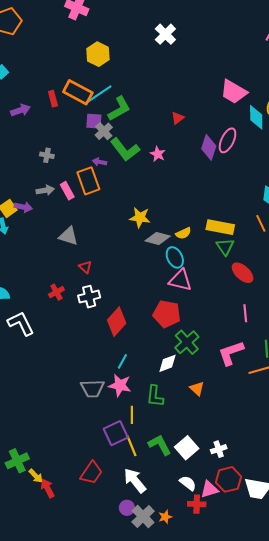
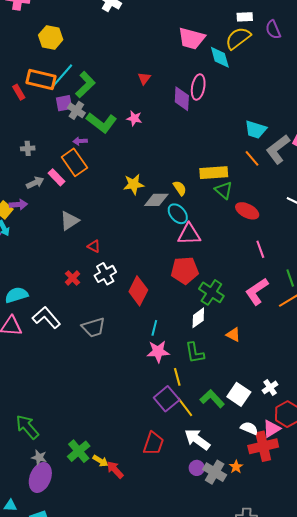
yellow semicircle: (183, 233) -> (180, 188), turned -84
gray triangle: (68, 236) -> (70, 221), turned -35
gray trapezoid: (92, 388) -> (93, 327), moved
red cross: (197, 504) -> (263, 446), size x1.6

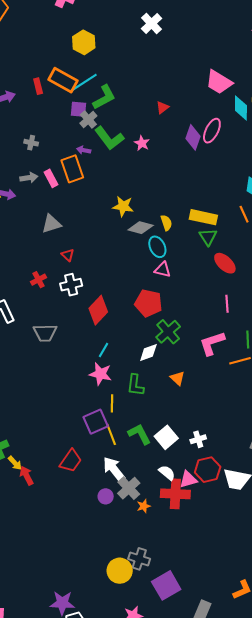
pink triangle: (189, 234) -> (163, 270), size x0.7
gray cross: (215, 472) -> (129, 488), moved

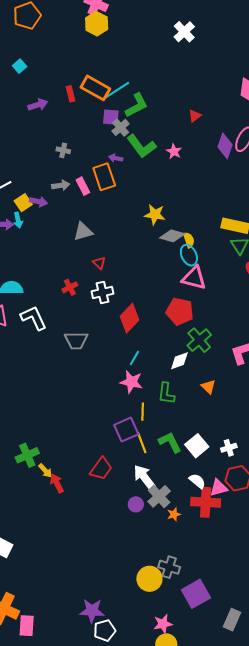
yellow hexagon: (84, 42) -> (97, 24), moved
yellow semicircle: (166, 223) -> (189, 240), moved
pink triangle: (163, 270) -> (194, 278), size x1.5

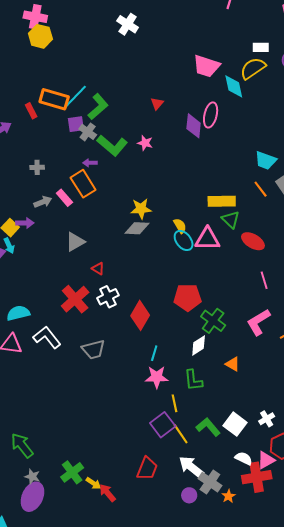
gray diamond: (172, 236) -> (137, 228), moved
pink triangle: (194, 278) -> (208, 239), moved
red cross: (70, 287) -> (75, 299), size x1.8

